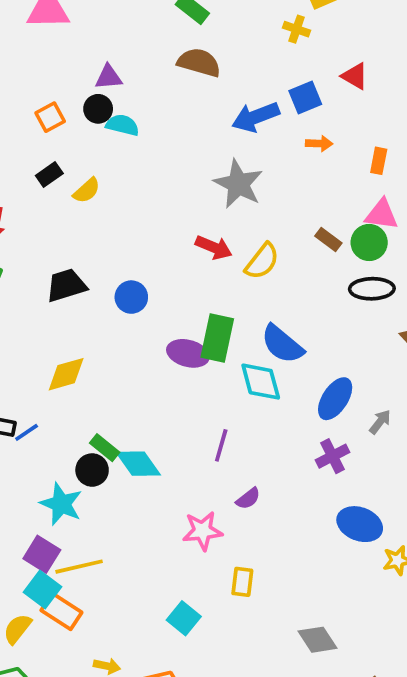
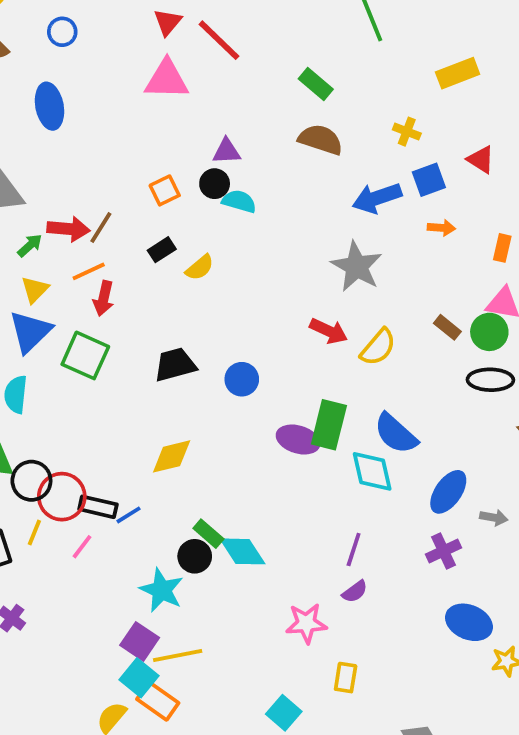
yellow cross: (297, 29) -> (407, 132), moved
gray arrow: (380, 422) -> (494, 518), turned 60
purple line: (221, 445) -> (354, 550), moved

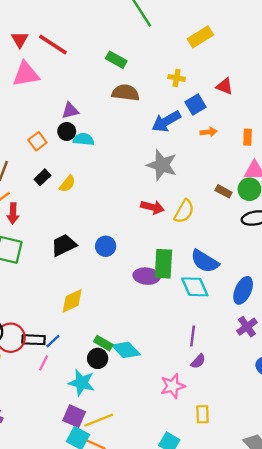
pink line: (82, 547) -> (44, 363), moved

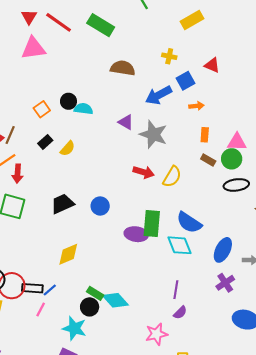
green rectangle: (116, 60) -> (101, 25), moved, size x1.4
purple triangle: (70, 111) -> (126, 122), moved, turned 42
orange rectangle: (248, 137) -> (205, 135), moved

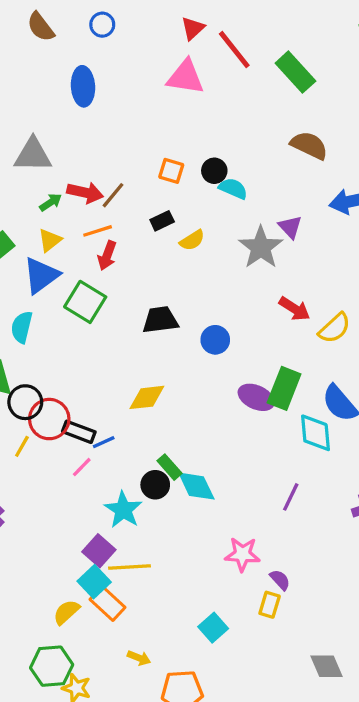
orange square: (42, 109) -> (171, 171), turned 35
gray star: (153, 134) -> (261, 247), moved
purple semicircle: (180, 313) -> (280, 580), moved, turned -104

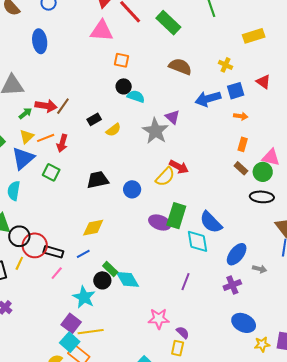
orange square: (171, 171) -> (122, 60), moved
orange line: (98, 231) -> (46, 138), moved
green square: (85, 302) -> (51, 172), size x0.7
yellow semicircle: (335, 328) -> (165, 177), moved
blue line: (104, 442) -> (83, 254), moved

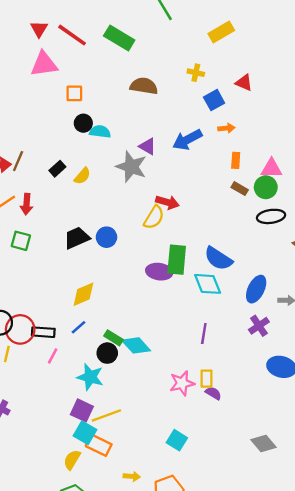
blue arrow: (208, 99) -> (187, 140), moved
blue circle: (132, 189) -> (106, 237), moved
yellow rectangle: (178, 348) -> (207, 379), moved

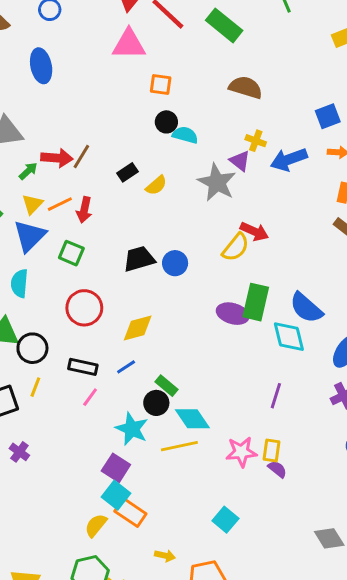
yellow cross: (196, 73) -> (256, 141), moved
red circle: (20, 329) -> (84, 308), moved
cyan diamond: (136, 345) -> (192, 419), moved
yellow line: (106, 415) -> (179, 446), moved

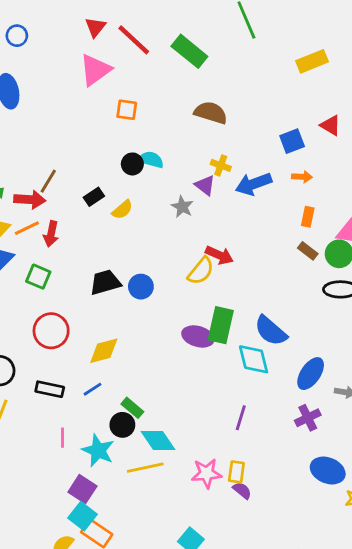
pink triangle: (129, 44) -> (95, 70), turned -36
black circle: (166, 122) -> (132, 164), moved
red arrow: (57, 158) -> (30, 200), moved
gray star: (217, 182) -> (182, 207), size x0.6
pink line: (90, 397) -> (62, 438), moved, turned -36

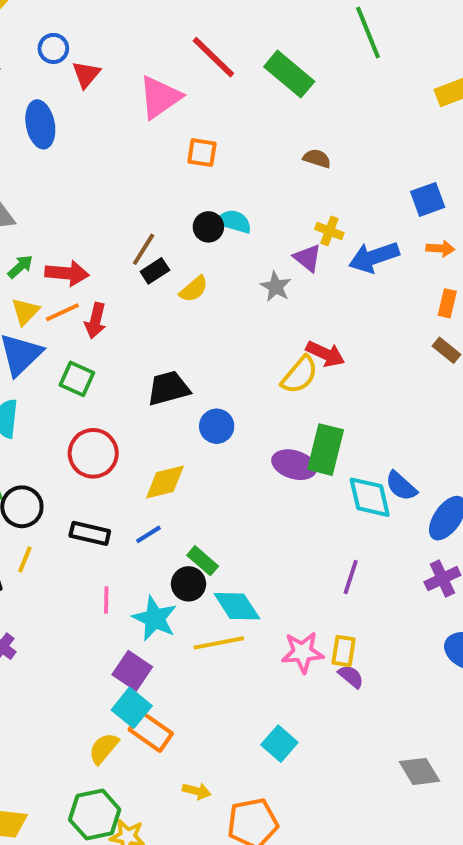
red triangle: (95, 27) -> (86, 74), moved
brown semicircle: (211, 113) -> (317, 158), size x0.6
brown line: (48, 181) -> (144, 249), moved
blue circle: (141, 287) -> (217, 426), moved
blue semicircle: (271, 331) -> (401, 486), moved, size x0.7

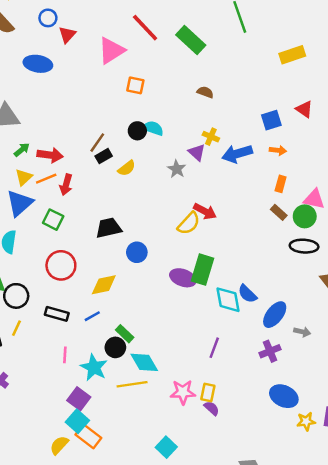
blue ellipse: (40, 124) -> (38, 64), turned -72

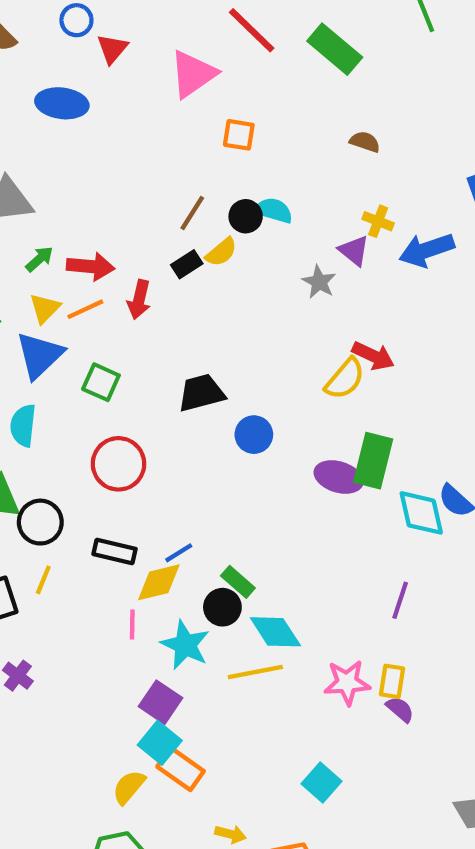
brown line: (97, 143) -> (192, 213), moved
yellow semicircle: (127, 168) -> (221, 252), moved
red arrow: (66, 185) -> (139, 300), moved
yellow diamond: (104, 285) -> (159, 582), moved

